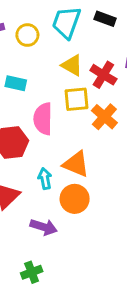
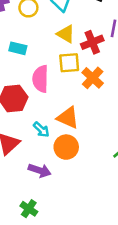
red cross: (103, 75) -> (92, 42), turned 35
cyan arrow: (45, 179) -> (41, 130), turned 144
green cross: (32, 272) -> (29, 209), turned -36

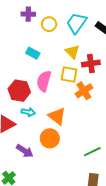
cyan arrow: (41, 130) -> (28, 112), moved, turned -48

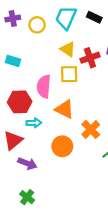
cyan rectangle: (33, 53) -> (13, 61), moved
orange cross: (84, 91) -> (91, 129), moved
orange triangle: (57, 116) -> (65, 109), moved
purple arrow: (25, 151) -> (27, 163), moved

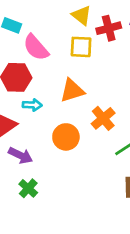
pink semicircle: (44, 86) -> (36, 48), moved, turned -50
orange triangle: (65, 109) -> (72, 91), turned -48
green cross: (27, 197) -> (28, 188), moved

